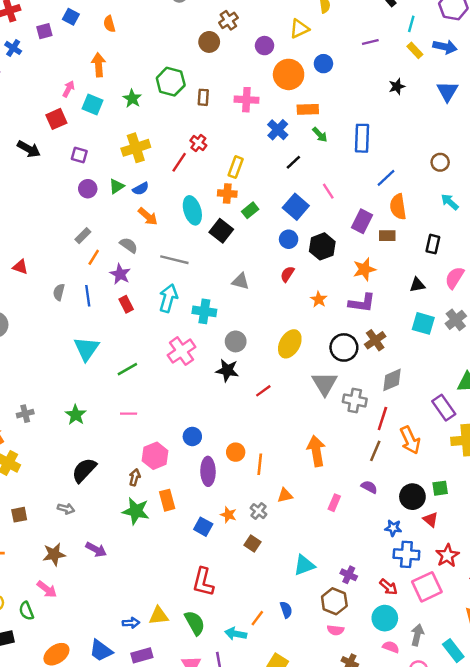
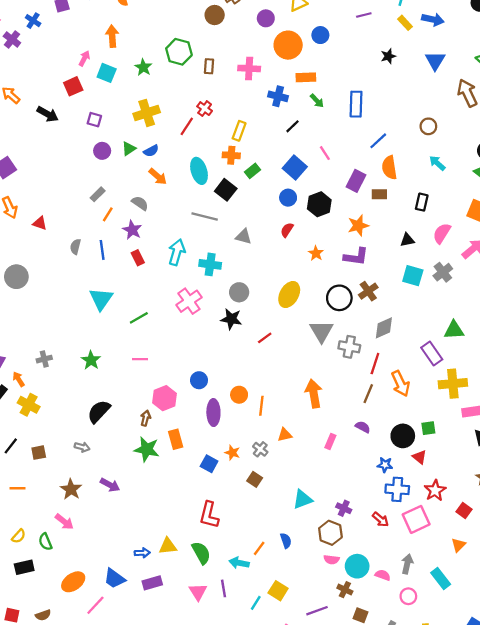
blue cross: (278, 130) -> (278, 96), turned -30
gray line: (174, 260) -> (205, 217), moved
brown star: (54, 554) -> (71, 489), turned -30
cyan circle: (385, 618) -> (357, 566), moved

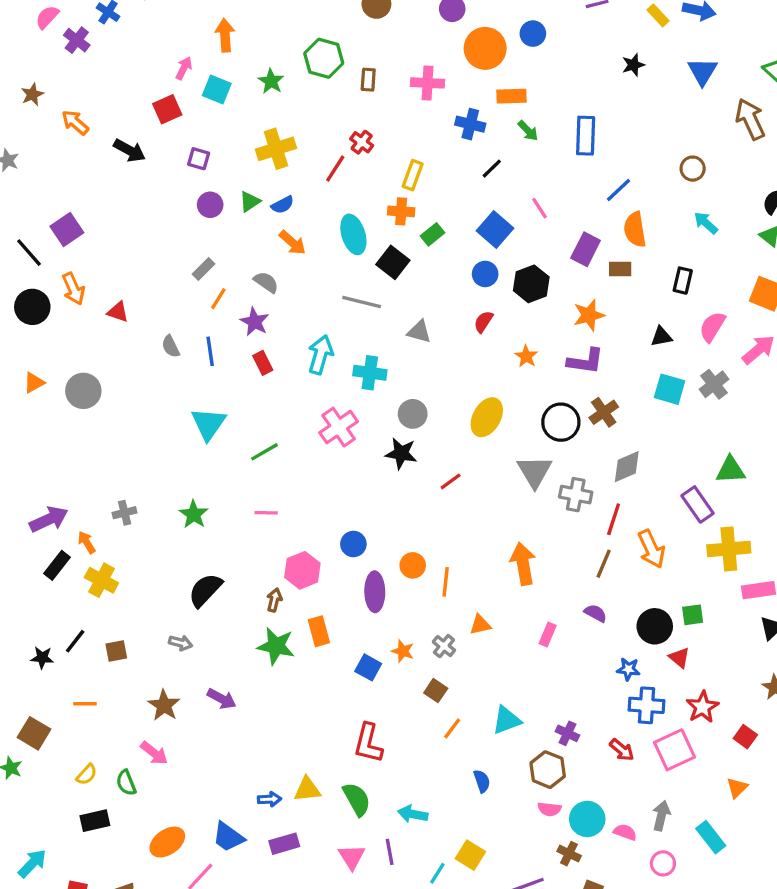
gray semicircle: (75, 247) -> (171, 346), turned -40
orange line: (259, 548) -> (452, 728), moved

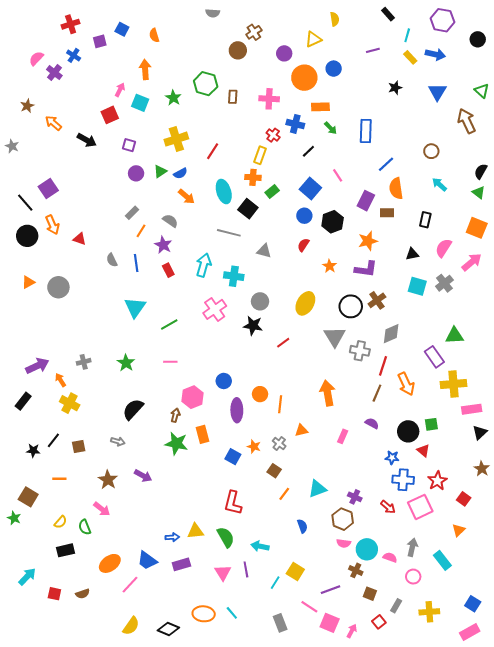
red cross: (362, 142) -> (273, 135), moved
black rectangle: (57, 565) -> (23, 401), moved

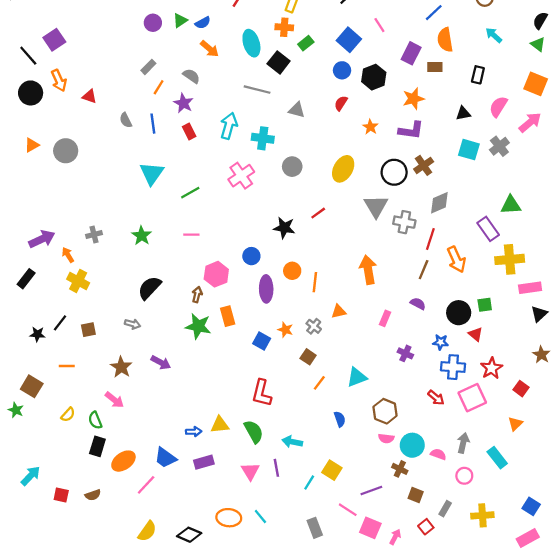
black star: (253, 326) -> (284, 228), moved
purple cross: (355, 497) -> (405, 353), moved
black rectangle: (65, 550) -> (97, 446), moved, turned -60

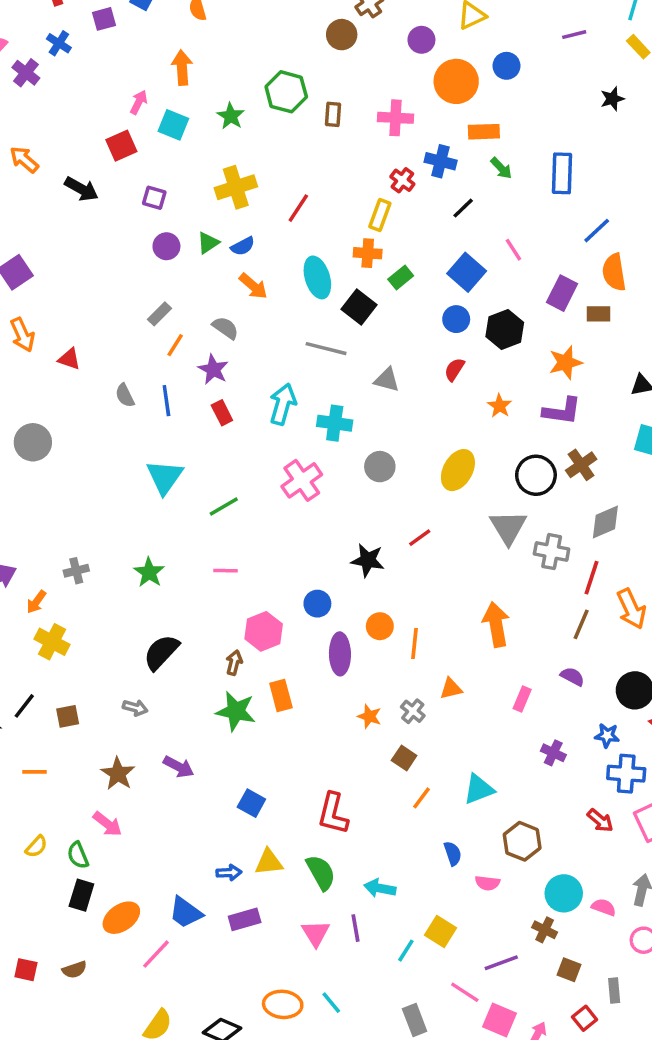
orange arrow: (68, 255) -> (36, 602), turned -112
blue square: (262, 341) -> (251, 803), moved
pink semicircle: (386, 438) -> (487, 883), moved
gray rectangle: (445, 509) -> (614, 991), turned -35

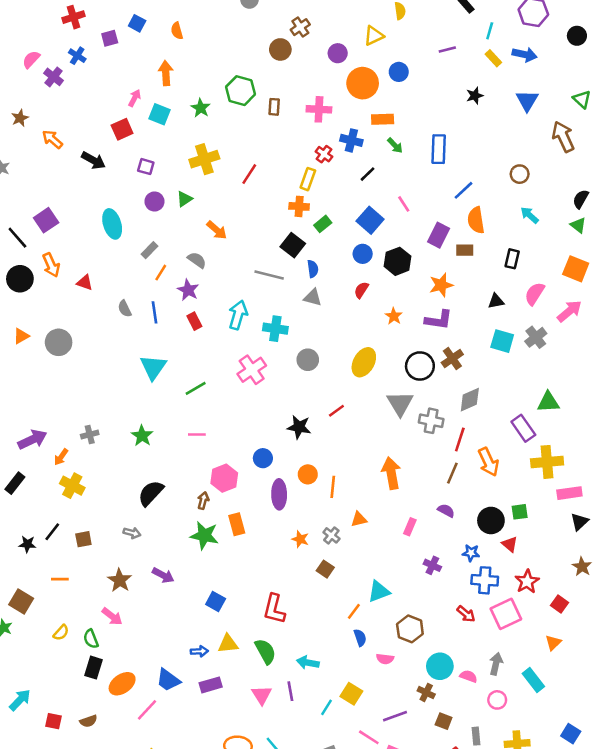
blue semicircle: (243, 246) -> (313, 269), moved, turned -70
cyan ellipse: (317, 277) -> (112, 224), moved
orange line: (421, 798) -> (354, 611), moved

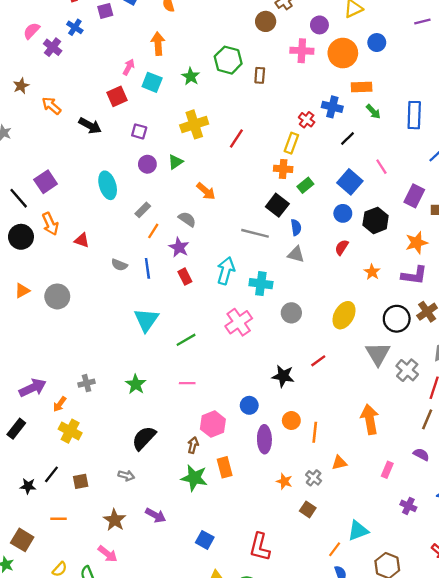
pink cross: (319, 109) -> (302, 51), moved
gray semicircle: (125, 309) -> (119, 265), turned -42
gray cross: (431, 421) -> (407, 370), turned 30

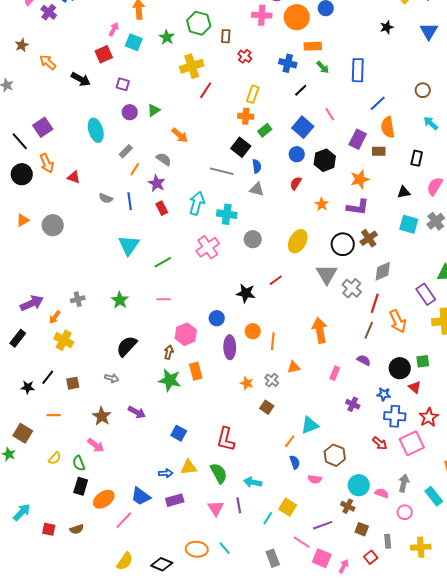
red cross: (307, 120) -> (245, 56), moved
yellow cross: (194, 124) -> (192, 66), moved

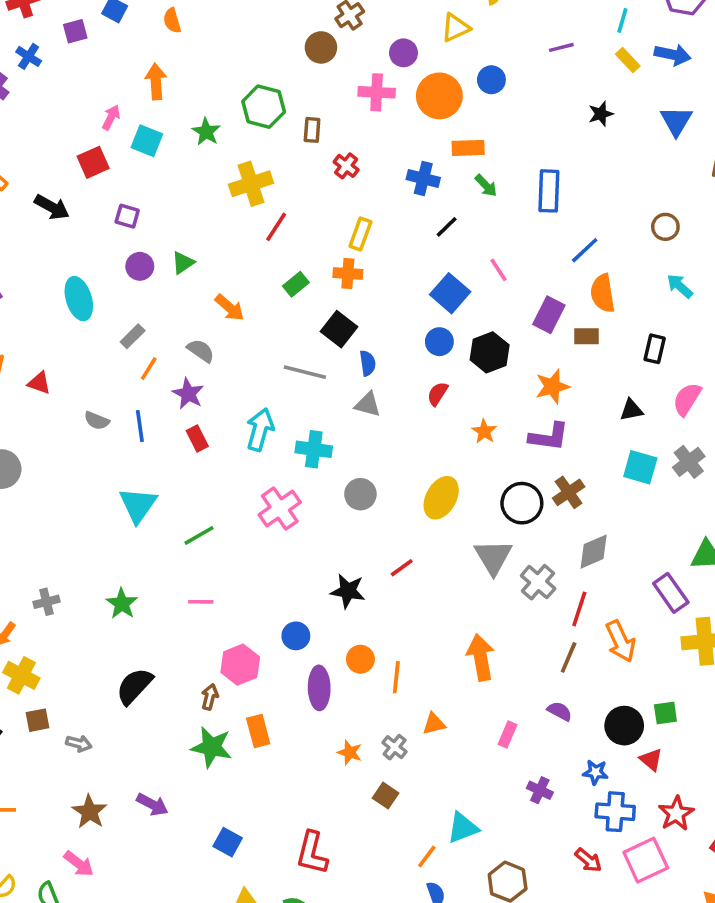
green rectangle: (265, 130) -> (296, 284), moved
gray arrow: (112, 378) -> (79, 744), moved
brown square: (73, 383) -> (38, 720), moved

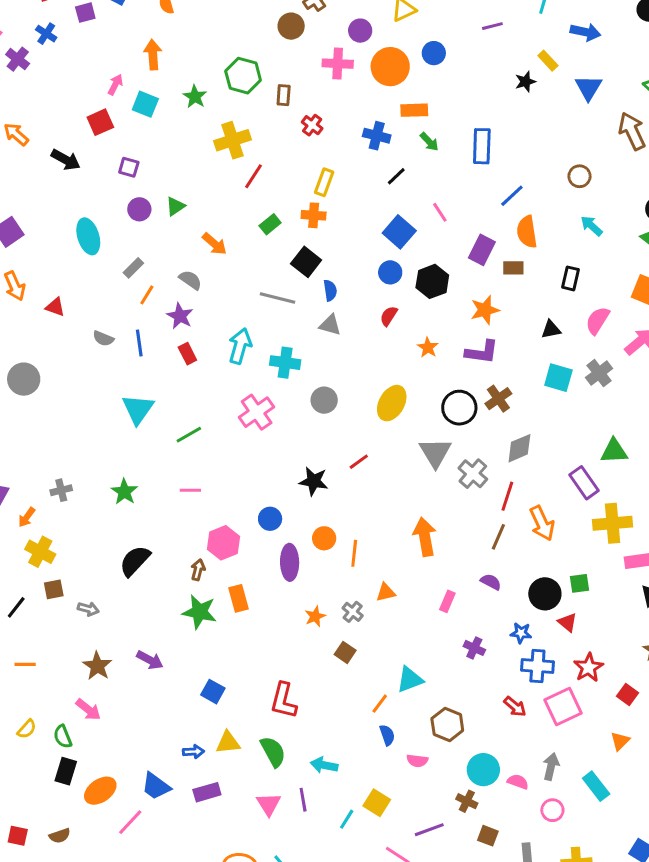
yellow rectangle: (628, 60) -> (548, 61), moved
orange star: (350, 752) -> (315, 616), turned 30

